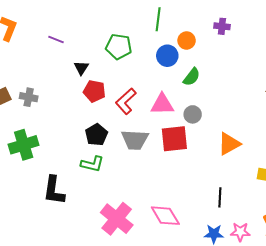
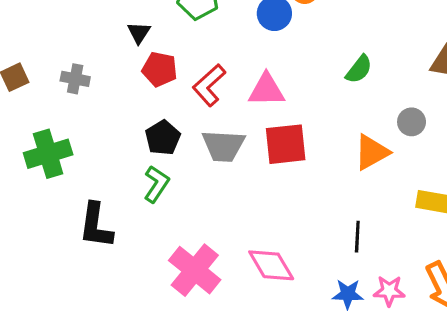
green semicircle: (192, 77) -> (359, 69), moved
gray cross: (29, 97) -> (75, 79), moved
gray circle: (193, 114) -> (412, 122), moved
green L-shape: (92, 164) -> (156, 184), turned -70

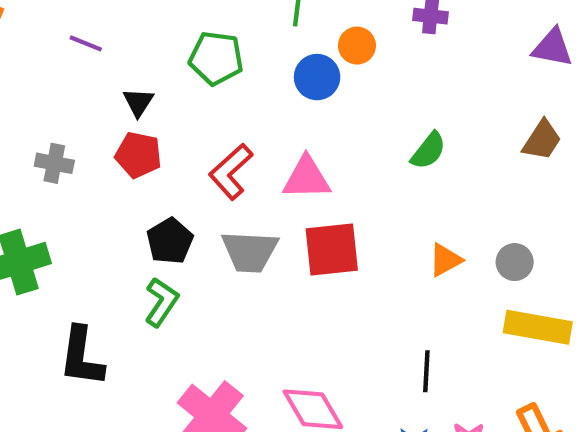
red pentagon: (160, 69) -> (138, 155), moved
gray circle: (412, 122) -> (515, 262), moved
orange triangle: (372, 152) -> (445, 260), size x0.7

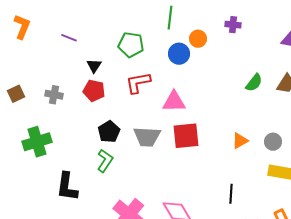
green semicircle: (428, 151) -> (254, 83), moved
red L-shape: (231, 172) -> (138, 83), moved, turned 32

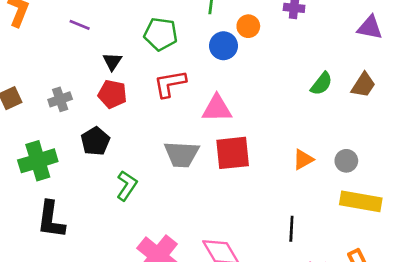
gray cross: (54, 95) -> (60, 99), turned -30
black pentagon: (109, 132) -> (95, 141), moved
black L-shape: (67, 187) -> (51, 220), moved

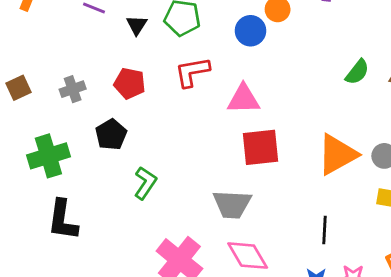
black triangle: (112, 61) -> (137, 25), moved
gray trapezoid: (182, 154) -> (232, 204), moved
orange triangle: (303, 159) -> (337, 155), size x1.8

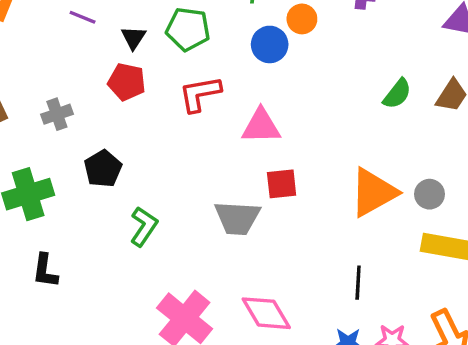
red pentagon: (130, 83) -> (127, 82), moved
red square: (260, 147) -> (282, 184), size x0.7
gray trapezoid: (232, 204) -> (237, 218), moved
black L-shape: (63, 220) -> (45, 271), size x0.7

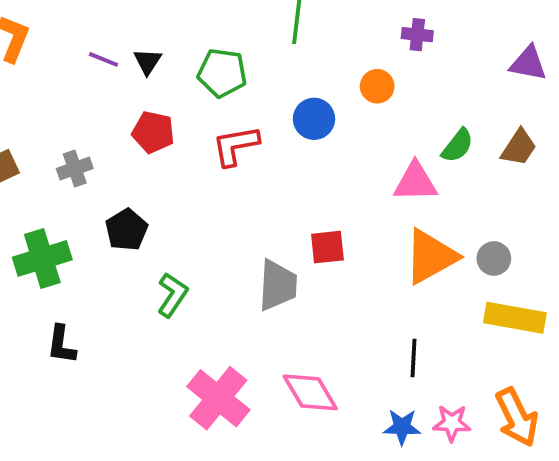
orange circle: (302, 19) -> (377, 86), moved
black triangle: (134, 38) -> (148, 61), moved
blue circle: (270, 44) -> (314, 119), moved
pink triangle: (261, 126) -> (415, 182), moved
gray trapezoid: (237, 218) -> (278, 285), turned -90

